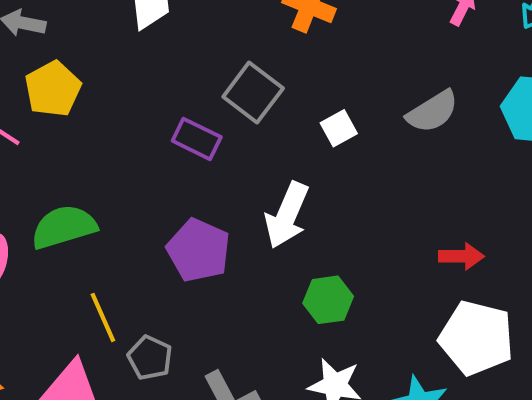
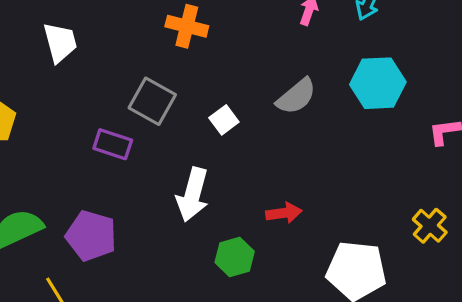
purple pentagon: (198, 250) -> (91, 236), moved
red arrow: (461, 256) -> (284, 213), moved

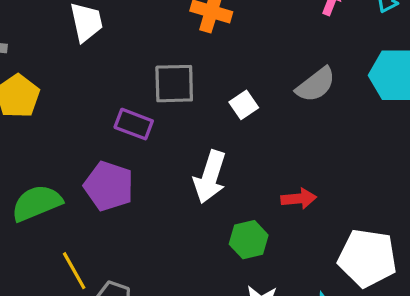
gray square: (152, 101) -> (174, 84), turned -33
purple pentagon: (91, 236) -> (109, 186), moved

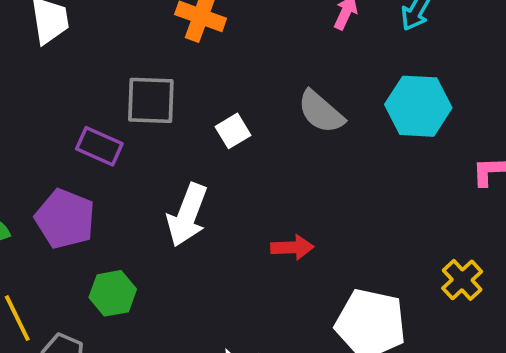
gray semicircle: (316, 85) -> (321, 112), turned 75
green hexagon: (249, 240) -> (113, 293), moved

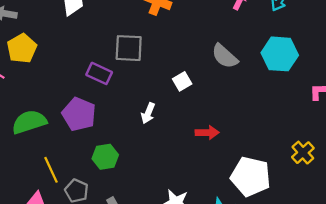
white square: (233, 131) -> (182, 81), moved
white arrow: (187, 215) -> (148, 113), size x0.6

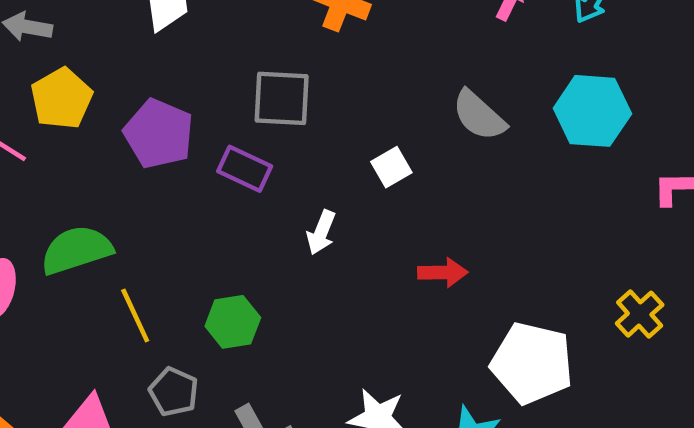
purple rectangle: (99, 73) -> (245, 169), moved
purple pentagon: (79, 114) -> (159, 134), moved
yellow line: (51, 170) -> (135, 316), moved

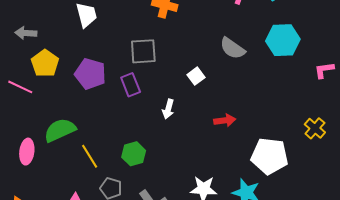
purple rectangle: (245, 169) -> (131, 85), turned 50

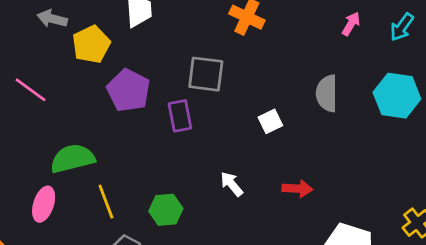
gray semicircle: (232, 48) -> (327, 93), turned 44
yellow pentagon: (45, 63) -> (91, 44), moved
white arrow: (168, 109) -> (232, 184), moved, turned 114
pink ellipse: (27, 152) -> (44, 204), moved

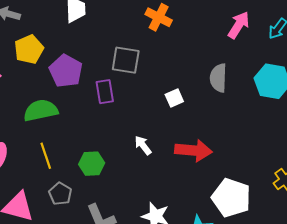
pink arrow: (351, 24) -> (239, 25), size x1.5
yellow pentagon: (91, 44) -> (29, 49), moved
green semicircle: (73, 159) -> (41, 110), moved
red arrow: (297, 189) -> (193, 150), size x1.6

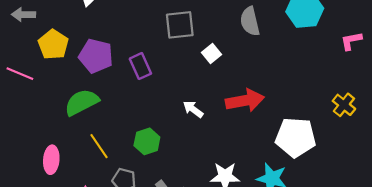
gray square: (126, 60) -> (180, 25), moved

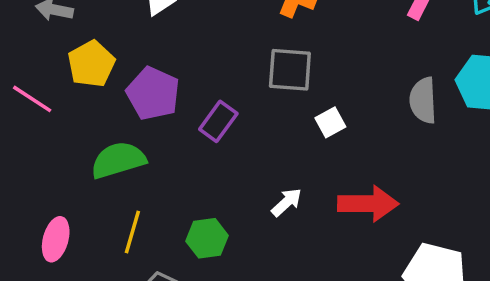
gray semicircle: (250, 21) -> (423, 100), moved
purple rectangle: (140, 66) -> (218, 121), turned 50
white arrow: (193, 109) -> (287, 202), turned 90
yellow line: (99, 146) -> (132, 232), turned 40

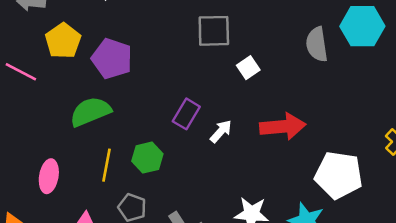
purple rectangle: (218, 121) -> (186, 114), moved
green hexagon: (207, 238) -> (147, 158), moved

